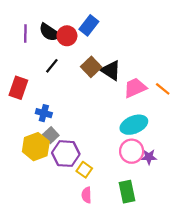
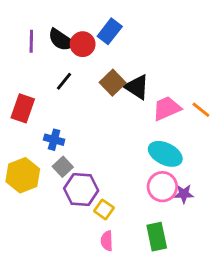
cyan ellipse: (134, 125) -> (165, 154), turned 48
yellow hexagon: (36, 147) -> (23, 175), moved

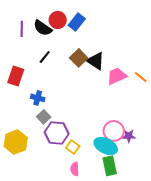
red circle: (83, 44) -> (58, 20), moved
cyan ellipse: (165, 154) -> (106, 146), moved
yellow hexagon: (23, 175) -> (16, 142), moved

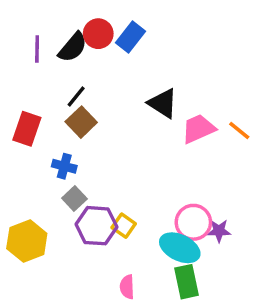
black semicircle: (43, 28) -> (73, 47), turned -84
brown square: (79, 58) -> (81, 122), moved
yellow square: (73, 147) -> (124, 226), moved

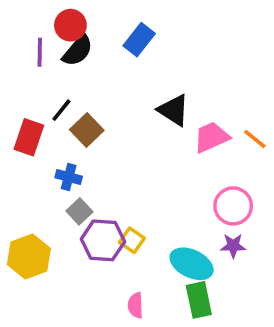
red circle: (98, 34) -> (70, 25), moved
black line: (76, 97) -> (61, 110), moved
pink circle: (193, 222) -> (233, 206), moved

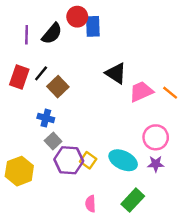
red circle: (70, 25) -> (77, 17), moved
blue rectangle: (139, 40) -> (93, 26), turned -40
red rectangle: (29, 137) -> (19, 77), moved
cyan ellipse: (192, 264) -> (123, 160), moved
green rectangle: (199, 300) -> (133, 200), turned 55

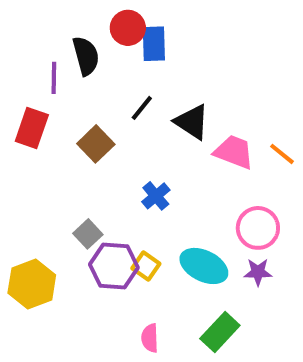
black semicircle: (52, 34) -> (86, 56), turned -55
purple line: (27, 35) -> (54, 78), moved
black line: (41, 73) -> (142, 108), moved
pink trapezoid: (141, 91) -> (234, 152), turned 45
blue cross: (46, 118) -> (156, 196), moved, turned 35

